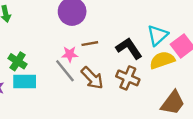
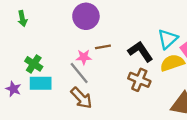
brown arrow: (92, 78) -> (81, 98), moved

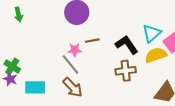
green cross: (34, 64) -> (12, 67), moved
brown cross: (139, 80) -> (126, 71), turned -30
cyan rectangle: (41, 83) -> (35, 87), moved

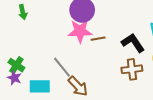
pink star: (75, 50) -> (80, 31), moved, size x1.6
gray line: (70, 64) -> (62, 67), moved

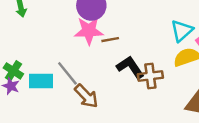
black L-shape: (133, 43) -> (130, 67), moved
cyan rectangle: (40, 86) -> (41, 81), moved

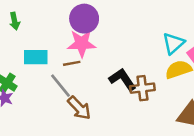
brown line: (110, 40) -> (72, 63), moved
cyan rectangle: (41, 81) -> (36, 57), moved

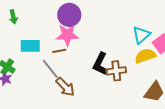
black L-shape: (123, 79) -> (100, 64), turned -120

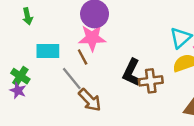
brown line: (59, 51) -> (83, 57), turned 72

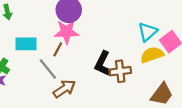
brown line: (83, 57) -> (58, 49), turned 56
brown arrow: (90, 100) -> (64, 89), turned -80

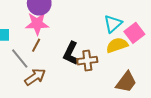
brown line: (58, 49) -> (36, 45), moved

